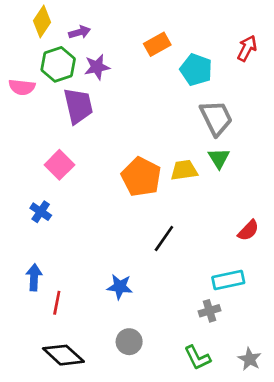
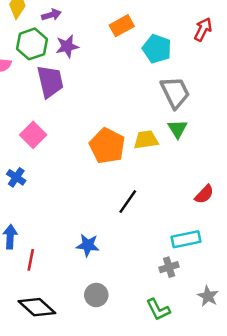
gray star: (250, 359) -> (208, 296), moved

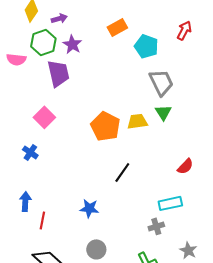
purple star: (67, 46) -> (72, 44), turned -30

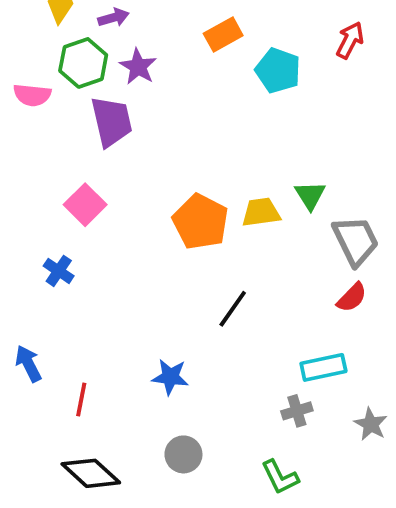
gray trapezoid: (161, 82) -> (356, 241), moved
blue arrow: (25, 201) -> (28, 364), moved, turned -30
gray star: (188, 250) -> (371, 424), moved

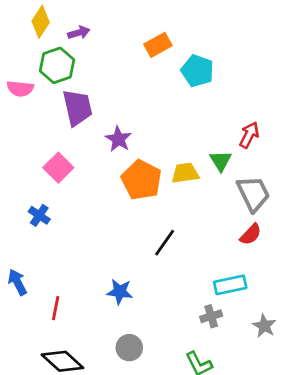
red arrow: (350, 40) -> (249, 135), moved
purple star: (138, 67) -> (118, 139), moved

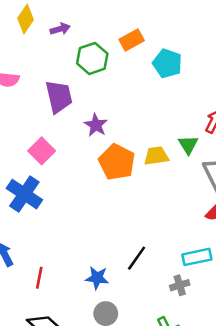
green hexagon: (57, 65) -> (92, 58), moved
blue cross: (39, 215) -> (24, 194), size x1.8
black line: (165, 243) -> (137, 258), moved
blue star: (120, 292) -> (97, 278), moved

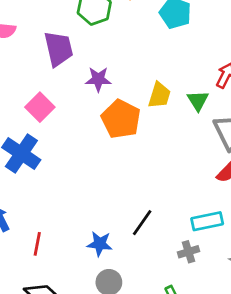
purple star: (96, 125) -> (98, 79), turned -30
yellow trapezoid: (156, 156) -> (159, 95), moved, turned 115

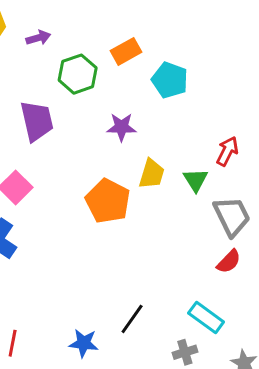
purple star: (98, 79) -> (121, 127), moved
cyan rectangle: (207, 221) -> (206, 317), turned 48

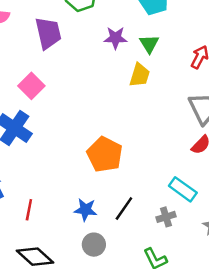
green triangle: (196, 180) -> (149, 44), moved
orange pentagon: (108, 201) -> (105, 154), moved
black line: (132, 319) -> (124, 208), moved

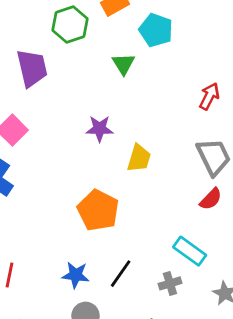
purple star: (115, 38) -> (100, 129), moved
green triangle: (149, 44) -> (123, 64), moved
yellow trapezoid: (140, 75) -> (139, 158), moved

